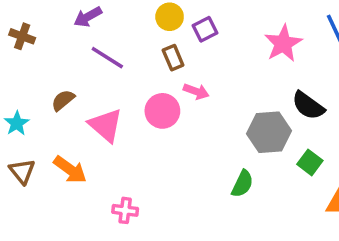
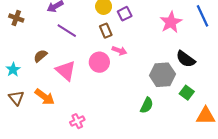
pink cross: (125, 210) -> (77, 121), turned -32

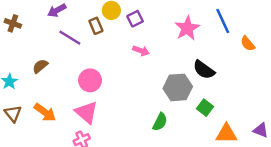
brown rectangle: (106, 31) -> (96, 26), moved
pink arrow: (119, 51) -> (141, 51), moved
pink circle: (99, 62) -> (90, 80), moved
pink triangle: (66, 71) -> (86, 112), moved

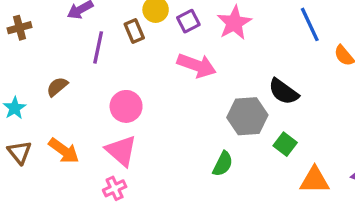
brown cross: (13, 23) -> (19, 28), turned -35
pink star: (187, 28) -> (234, 23), moved
purple line: (70, 38) -> (98, 47), turned 70
pink arrow: (141, 51) -> (197, 65), size x1.6

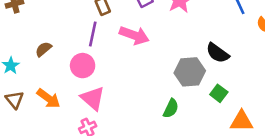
purple line: (98, 47) -> (93, 34), moved
pink arrow: (197, 65) -> (134, 35), moved
pink circle: (126, 106) -> (83, 66), moved

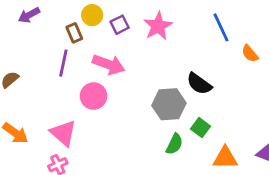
pink circle: (83, 66) -> (94, 96), moved
green semicircle: (171, 108) -> (174, 144), moved

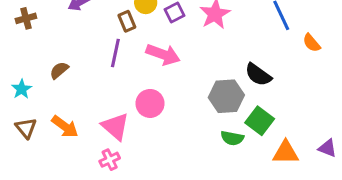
pink circle: (94, 96) -> (150, 103), moved
green square: (201, 128) -> (260, 121), size x1.4
green semicircle: (174, 144) -> (232, 138), turned 75

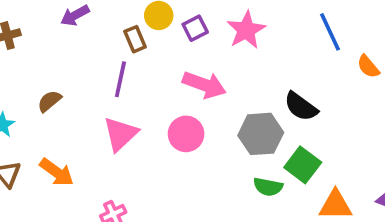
pink arrow: (163, 54) -> (204, 85), moved
pink circle: (150, 103) -> (186, 134), moved
pink triangle: (115, 127) -> (120, 134), moved, turned 36

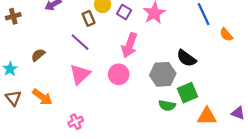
purple square: (195, 28) -> (124, 12), turned -32
purple line: (120, 79) -> (80, 42), turned -60
pink arrow: (204, 85) -> (129, 45), turned 90
green square: (303, 165) -> (187, 93), turned 30

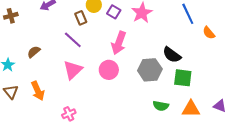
green square: (187, 93) -> (183, 78), moved, turned 30
orange arrow: (42, 97) -> (38, 91), turned 30
green semicircle: (167, 106) -> (161, 106), moved

